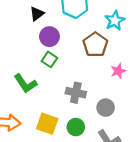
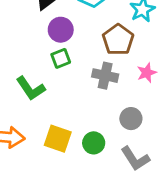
green square: (49, 59) -> (61, 58), turned 35
gray cross: (76, 93) -> (105, 76), moved

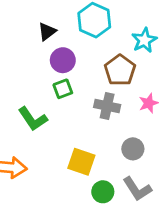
yellow square: (58, 139) -> (81, 162), moved
green circle: (94, 143) -> (103, 192), moved

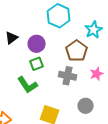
black triangle: (47, 32) -> (12, 38), moved
green L-shape: (33, 119) -> (28, 85), moved

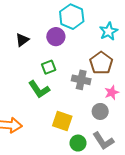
purple circle: (37, 44) -> (56, 37), moved
brown pentagon: (77, 51) -> (101, 63), moved
pink star: (97, 74) -> (112, 92), moved

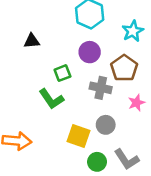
purple circle: (56, 37) -> (90, 52), moved
black triangle: (22, 40) -> (32, 41), turned 32
gray circle: (100, 111) -> (106, 125), moved

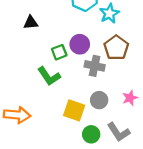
cyan star: (133, 31) -> (109, 13), moved
purple circle: (90, 52) -> (80, 44), moved
pink star: (136, 103) -> (130, 98), moved

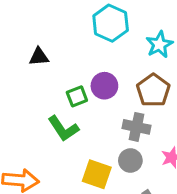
cyan star: (109, 13) -> (159, 45), moved
gray cross: (95, 66) -> (136, 127), moved

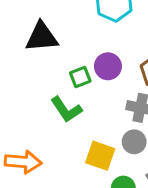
black triangle: (39, 57) -> (42, 37), size x1.6

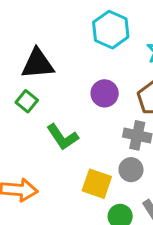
green square: (80, 77) -> (27, 101), moved, turned -30

